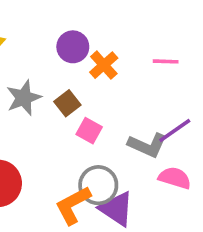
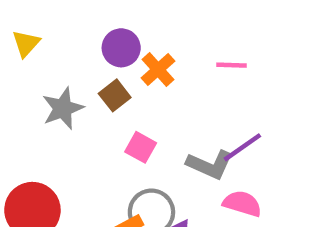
brown square: (67, 103) -> (115, 95), moved

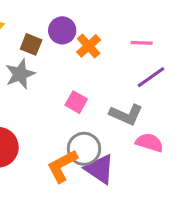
brown square: (115, 95) -> (31, 44), moved, turned -30
purple line: (242, 147) -> (151, 77), moved

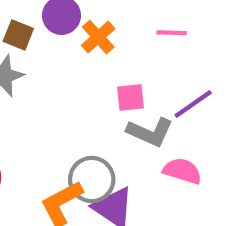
purple line: (151, 77) -> (193, 104), moved
pink square: (76, 102) -> (131, 98), moved, turned -35

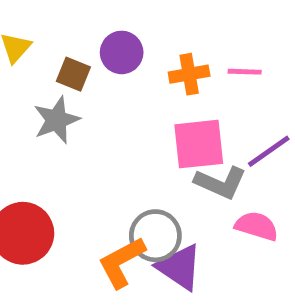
orange cross: (98, 37) -> (189, 74), moved, turned 32
pink square: (131, 98) -> (199, 144), size x1.6

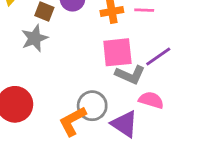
purple triangle: (179, 267) -> (125, 124), moved

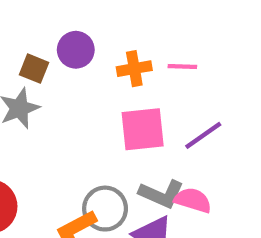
gray L-shape: (130, 75) -> (161, 194), moved

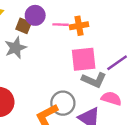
purple circle: (76, 50) -> (35, 15), moved
pink line: (182, 66) -> (61, 25), moved
gray L-shape: (161, 194) -> (94, 80), moved

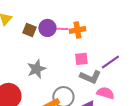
purple circle: (35, 15) -> (47, 28), moved
gray star: (16, 48) -> (36, 69), moved
pink square: (84, 59) -> (81, 59), size x0.6

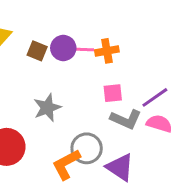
pink semicircle: (105, 93) -> (159, 124), moved

